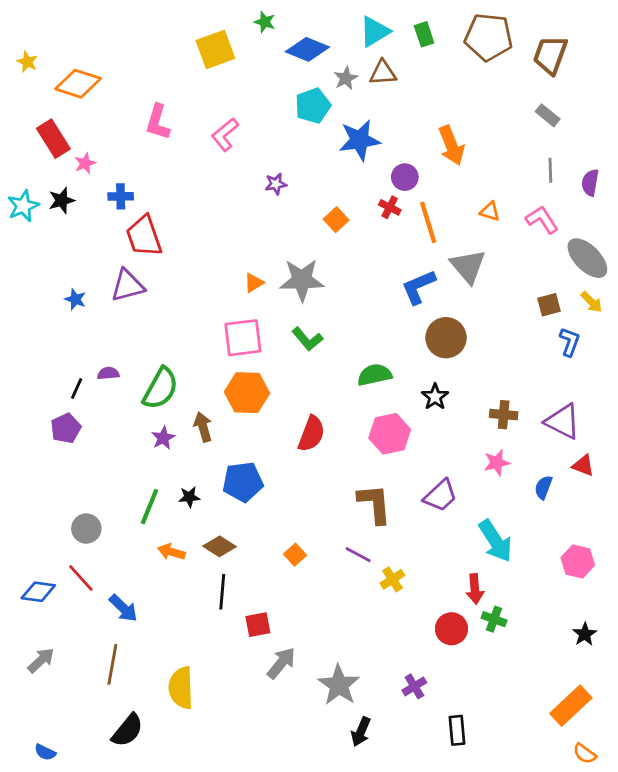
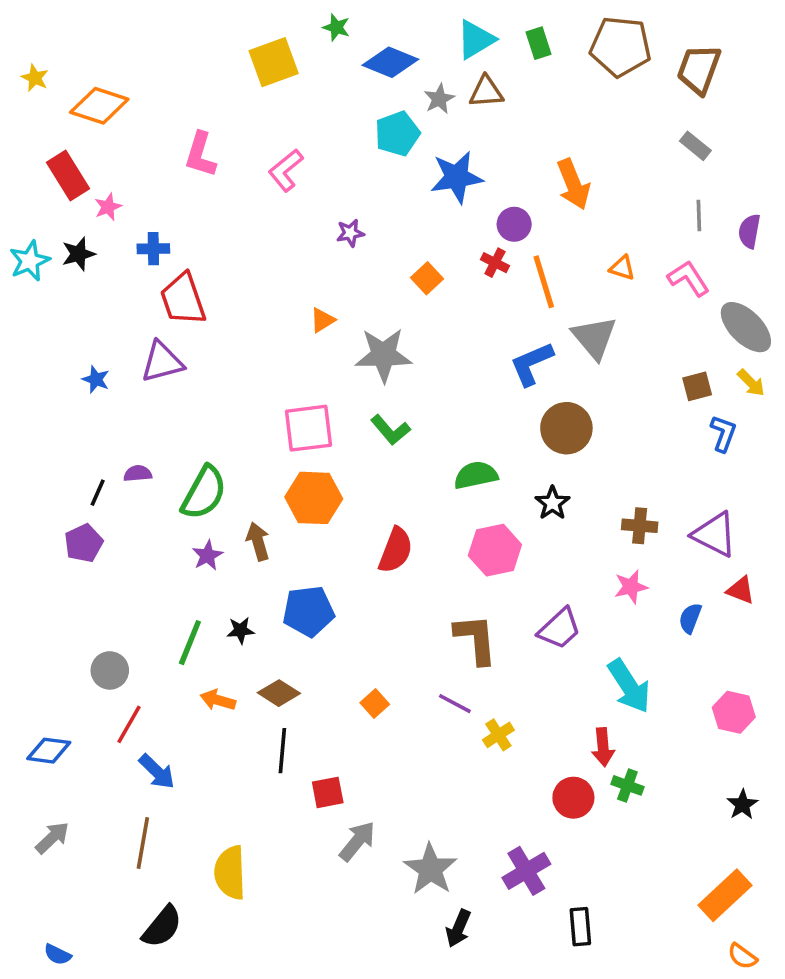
orange triangle: (254, 283) -> (322, 320), moved
red line: (81, 578) -> (129, 724), moved, turned 72
purple cross: (414, 686) -> (526, 871), size x1.5

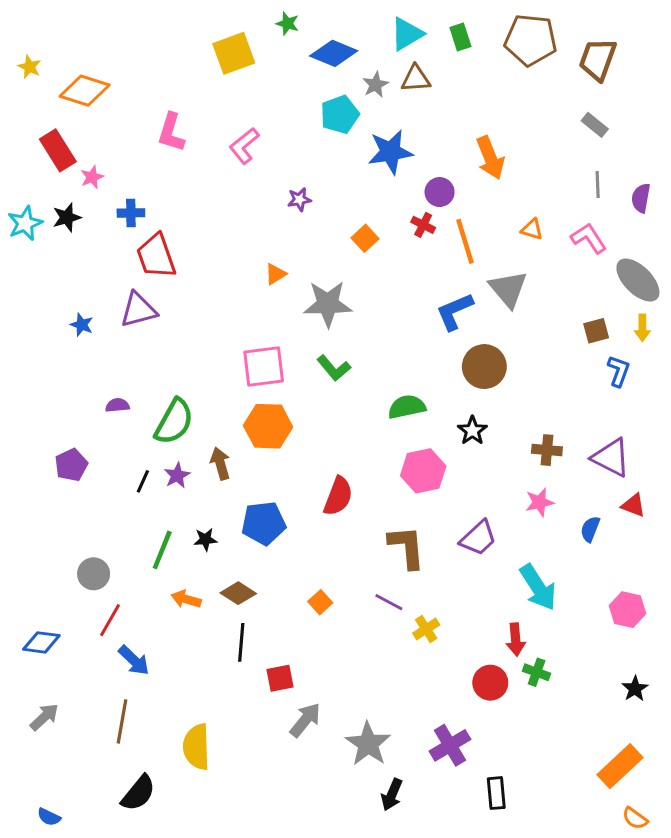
yellow arrow: (751, 383) -> (642, 328), turned 45
black line: (98, 493) -> (143, 481), moved
red semicircle: (396, 550) -> (338, 496), moved

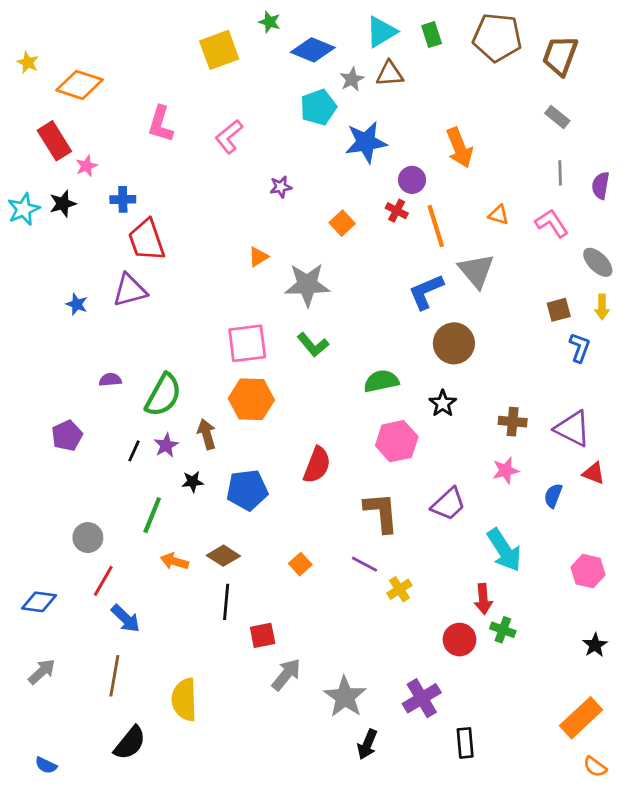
gray ellipse: (638, 280) -> (598, 262), size x0.7
black star: (205, 540) -> (193, 482), moved

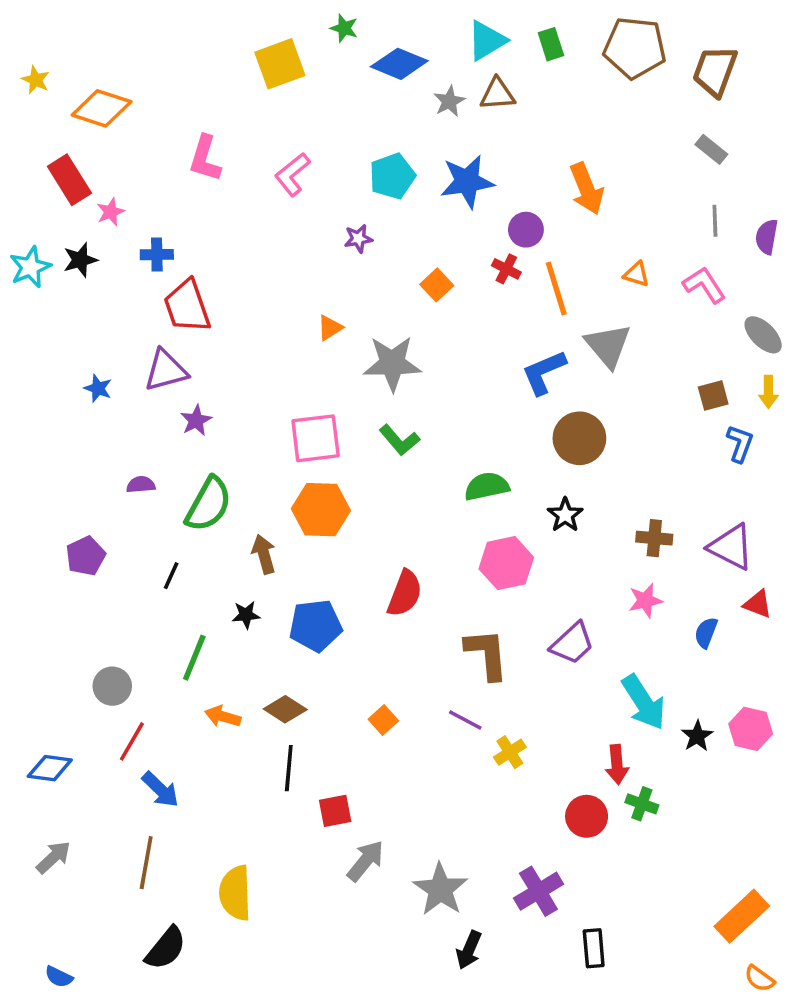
cyan pentagon: (318, 107) -> (392, 176), moved
purple star: (166, 445) -> (196, 420), moved
black star: (595, 645) -> (697, 736), moved

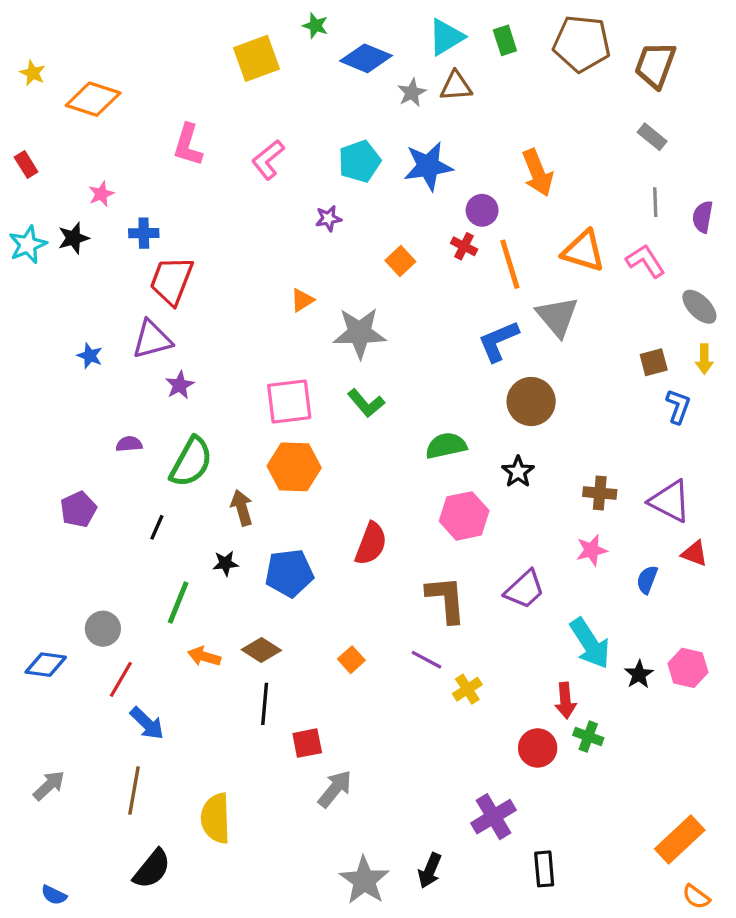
red rectangle: (69, 180) -> (26, 165), moved, size x0.6
orange triangle: (636, 274) -> (583, 251), size x1.8
red trapezoid: (187, 306) -> (172, 281), turned 40
blue diamond: (50, 768) -> (46, 665), moved
gray star: (440, 889) -> (364, 880), moved

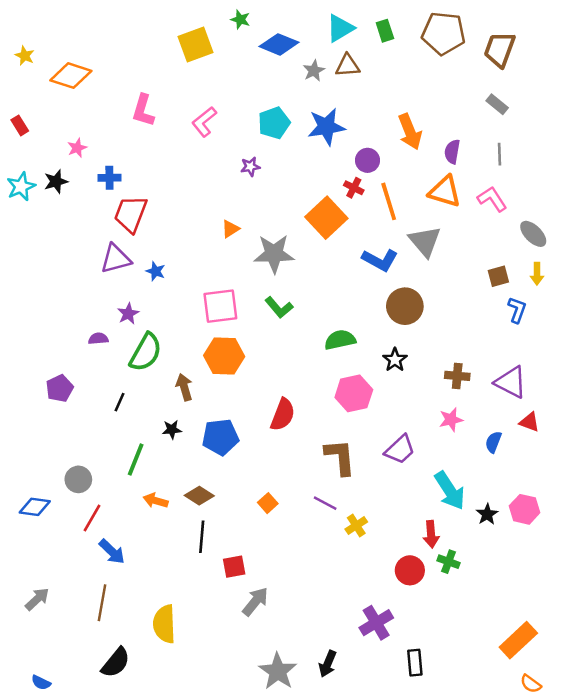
purple semicircle: (703, 217) -> (452, 152), moved
orange square: (400, 261) -> (326, 218), moved, size x1.8
blue L-shape: (498, 341) -> (380, 260), turned -128
blue star: (90, 356) -> (156, 271), moved
purple star: (180, 385) -> (128, 314), moved

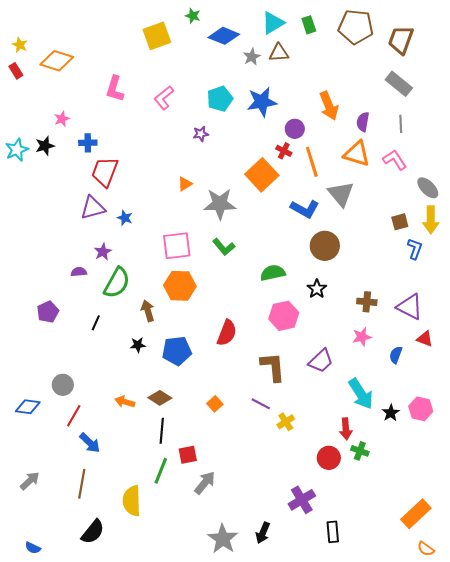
gray rectangle: (497, 104) -> (399, 84), size x1.5
red rectangle: (20, 125) -> (16, 71), moved
yellow arrow: (537, 274) -> (431, 220), size x1.5
green line: (136, 459) -> (161, 471), moved

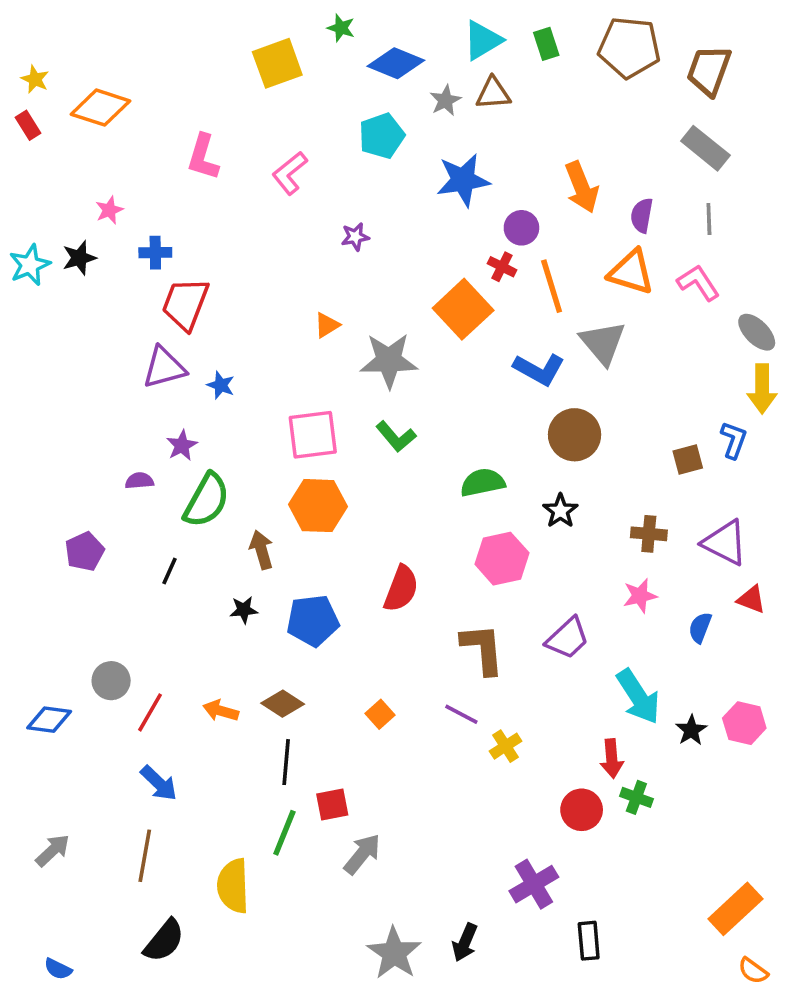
cyan pentagon: (220, 99) -> (382, 136), moved
brown square: (400, 222) -> (688, 460), moved
red line: (74, 416) -> (150, 712), moved

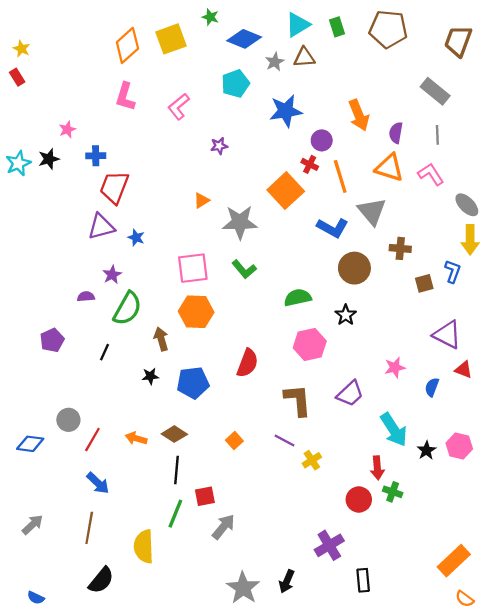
brown trapezoid: (709, 70) -> (458, 41), moved
orange diamond: (100, 108) -> (127, 45), moved, turned -60
brown cross: (649, 534) -> (400, 248), moved

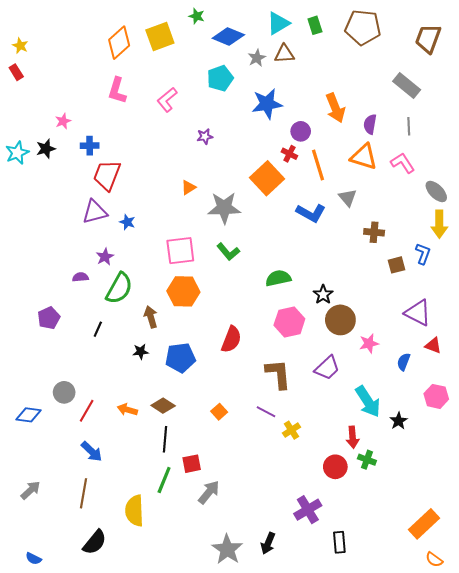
gray triangle: (372, 211) -> (348, 198), size x0.7
brown circle: (354, 268) -> (340, 320), moved
pink hexagon: (459, 446) -> (436, 396), moved

